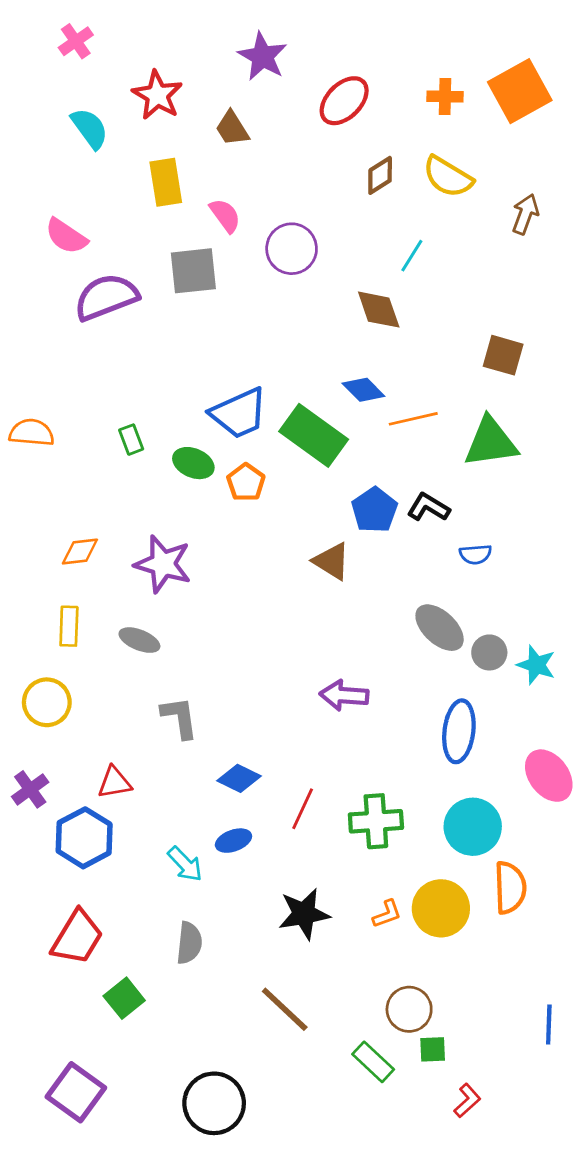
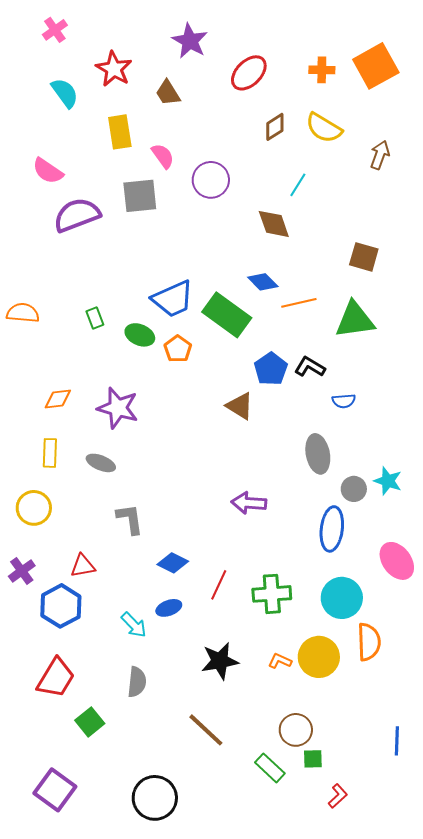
gray ellipse: (440, 628) -> (318, 454), turned 36
gray circle: (489, 652) -> (354, 489), moved
orange L-shape: (387, 914) -> (280, 661), turned -135

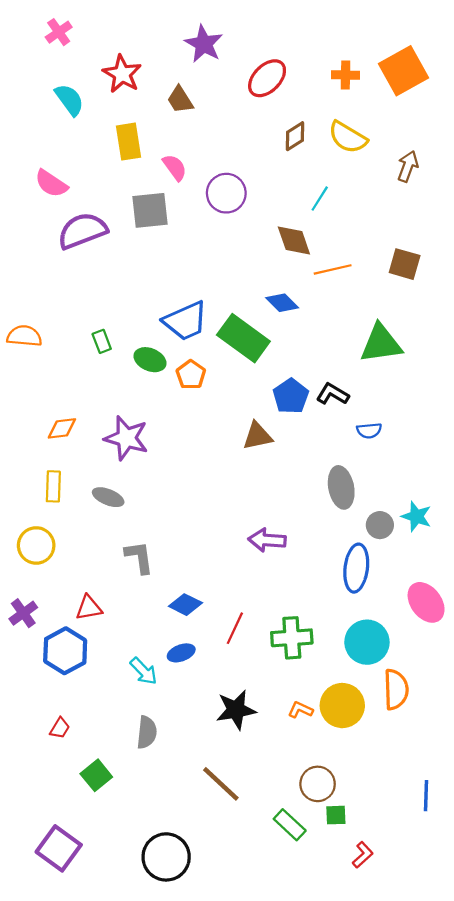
brown square: (364, 257) -> (405, 264), moved
orange line: (299, 303) -> (333, 269), moved
brown triangle: (240, 406) -> (257, 436), turned -44
red trapezoid: (56, 678) -> (60, 728), size x0.5

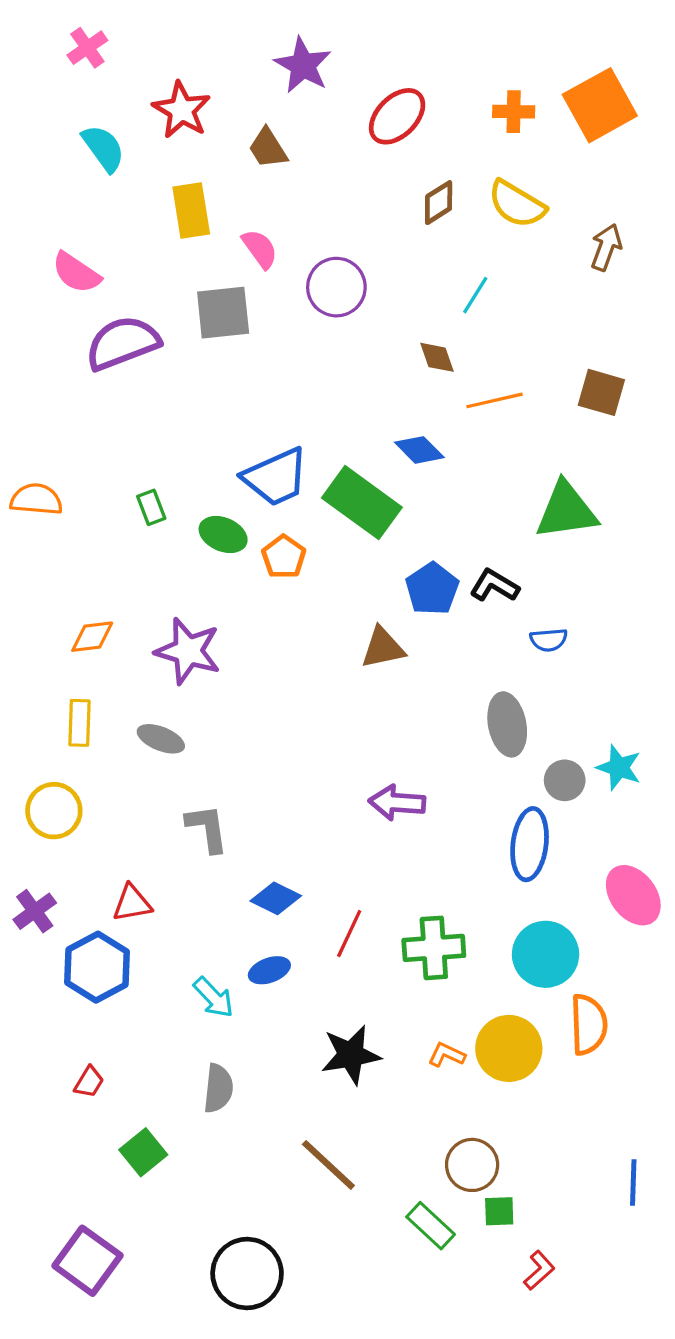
brown diamond: (294, 240) -> (437, 357), size x0.7

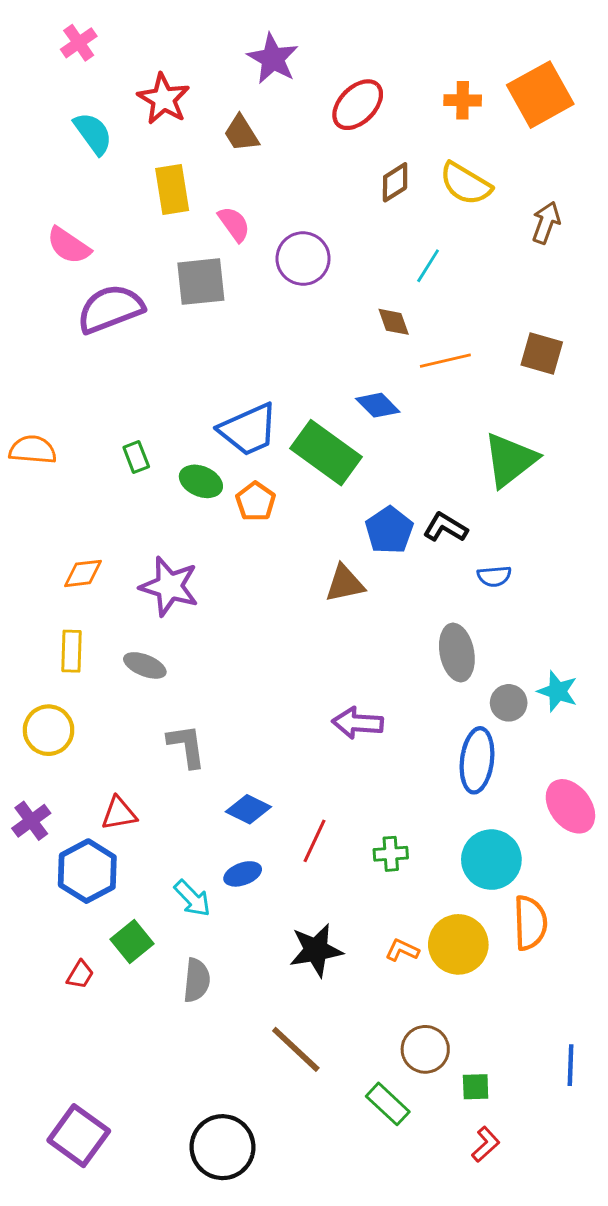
green triangle: (566, 511) -> (510, 460), turned -30
green cross: (434, 948) -> (391, 854), size x0.6
green square: (143, 1152) -> (132, 942), moved
green square: (499, 1211) -> (476, 1087), moved

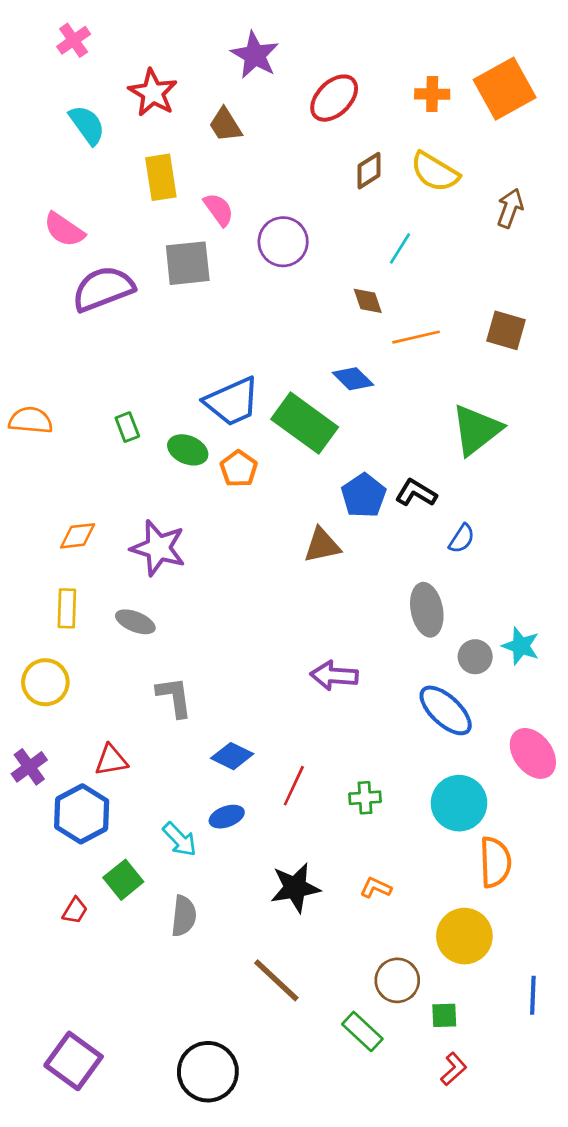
blue semicircle: (494, 576) -> (462, 539), turned -52
blue ellipse: (477, 760) -> (446, 710), turned -54
yellow circle: (458, 944) -> (464, 936), moved

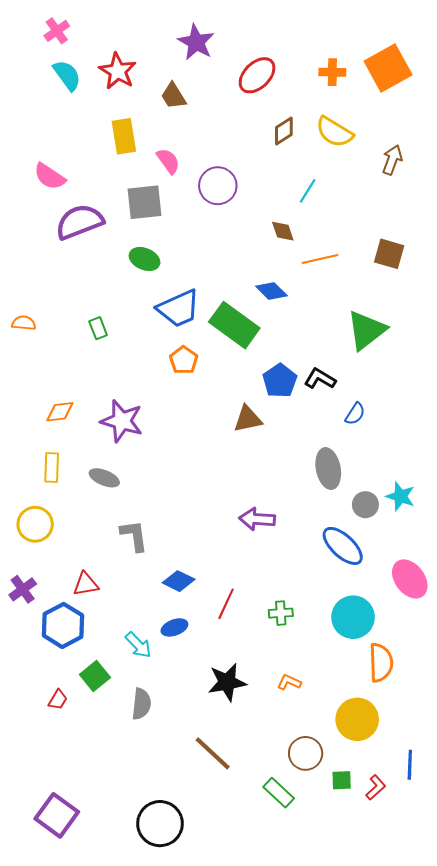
cyan semicircle: (87, 125) -> (67, 75), moved
orange semicircle: (31, 420) -> (24, 323), size x0.7
green ellipse: (188, 450) -> (145, 259), moved
red L-shape: (454, 1069) -> (376, 787), moved

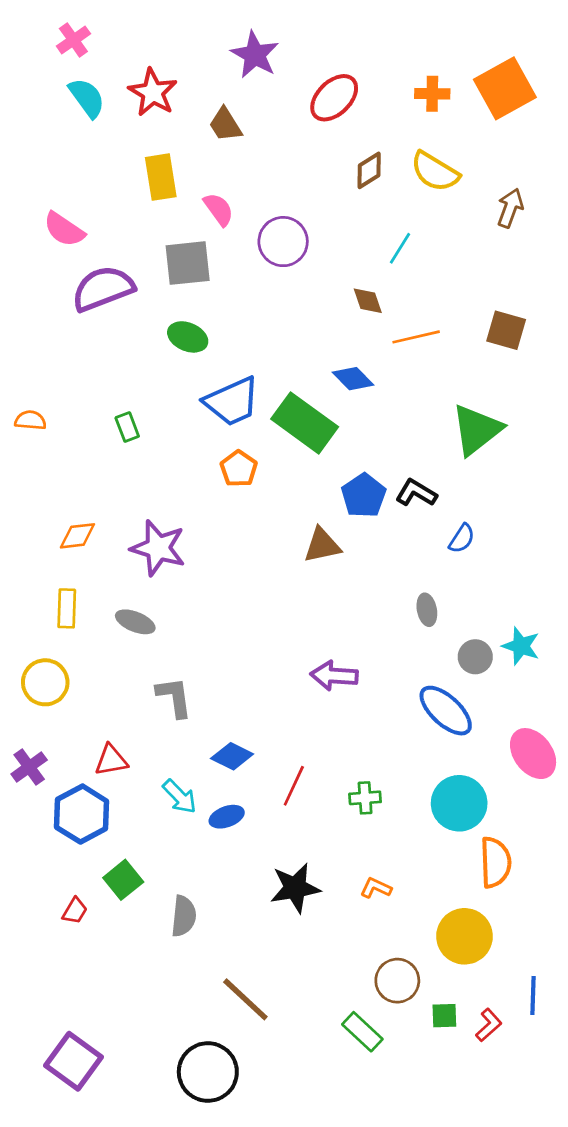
gray ellipse: (328, 469) -> (427, 610), size x0.6
cyan arrow: (138, 645) -> (180, 797), moved
brown line: (213, 753) -> (245, 999), moved

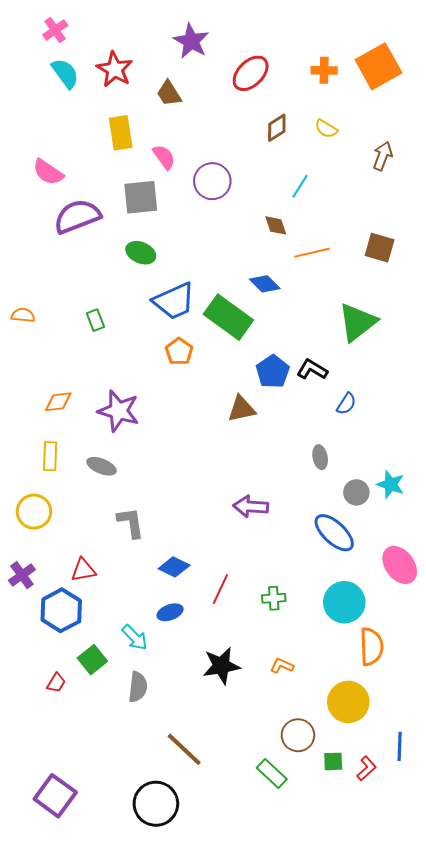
yellow semicircle: (435, 172) -> (326, 129), size x0.6
cyan arrow: (180, 797) -> (135, 637), moved

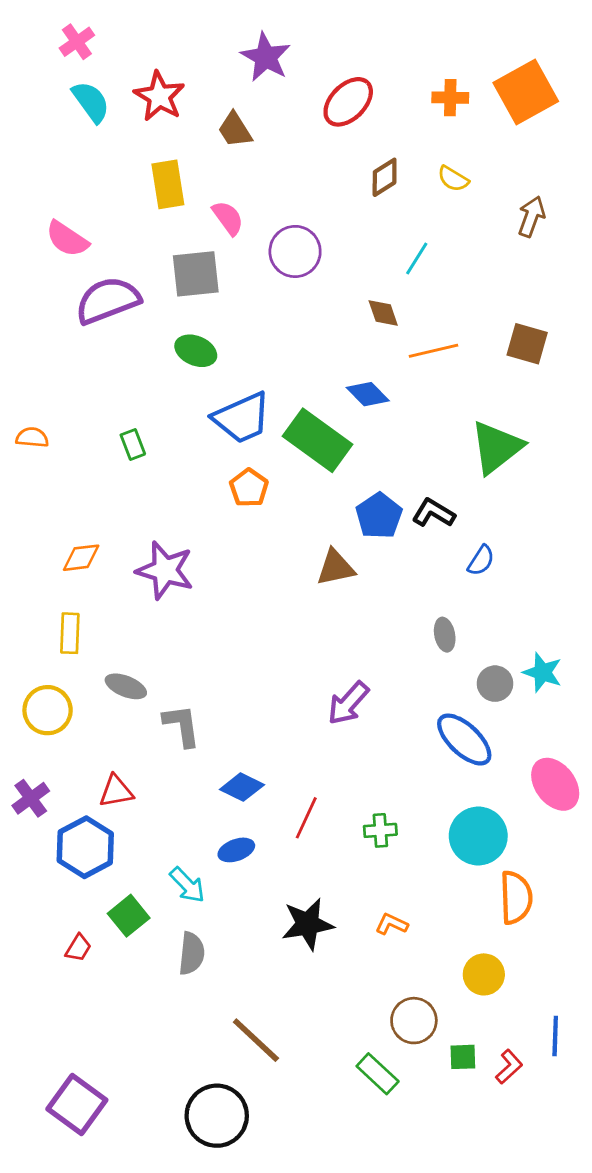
gray ellipse: (102, 466) -> (126, 686), moved
purple arrow: (251, 507) -> (348, 703), turned -52
yellow circle: (348, 702) -> (484, 974), size x0.7

